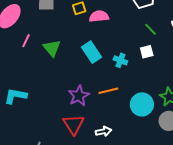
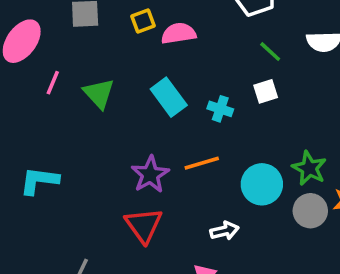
white arrow: (103, 131) -> (224, 231), moved

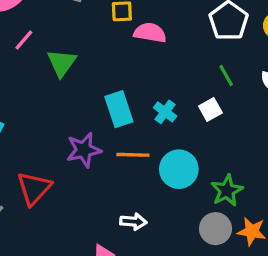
white square: (266, 91) -> (210, 109), turned -30
cyan rectangle: (169, 97) -> (119, 109), moved
cyan circle: (262, 184) -> (179, 169), moved
red triangle: (144, 225) -> (34, 188), moved

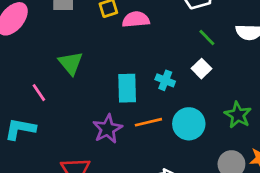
pink line: (24, 40) -> (39, 93), moved, turned -60
cyan rectangle: (119, 109) -> (127, 88), turned 32
green star: (227, 191) -> (238, 115), moved

